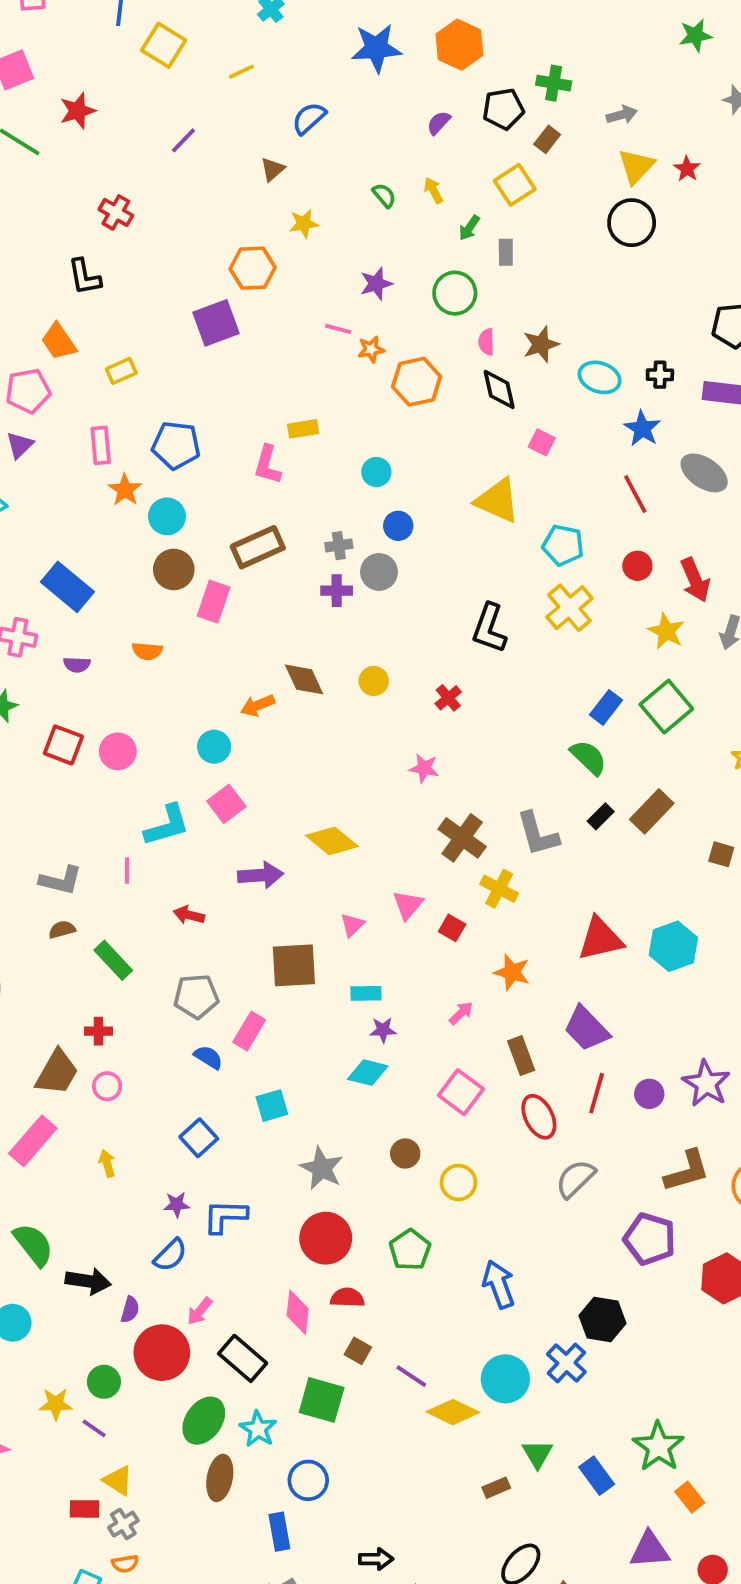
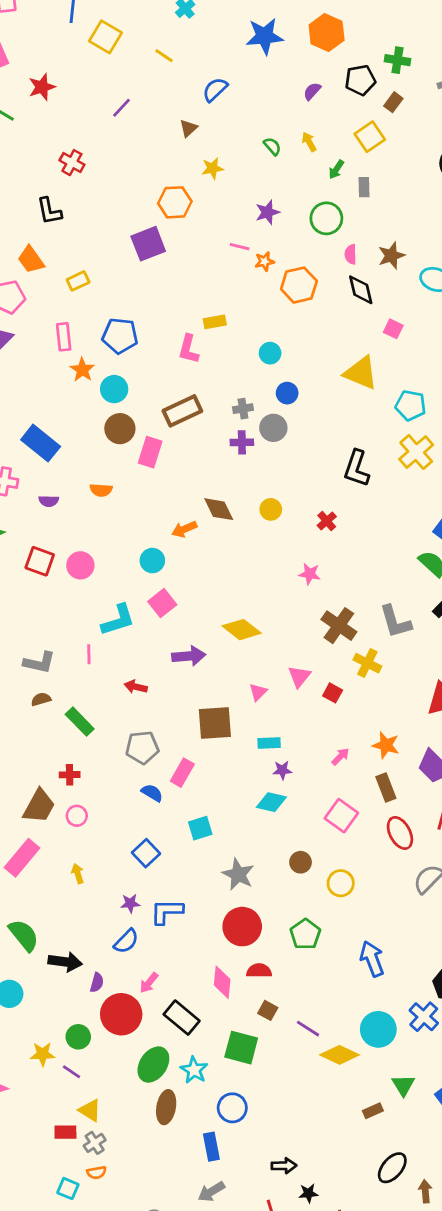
yellow line: (241, 72) -> (164, 56), turned 60
orange star: (512, 972) -> (386, 745), moved

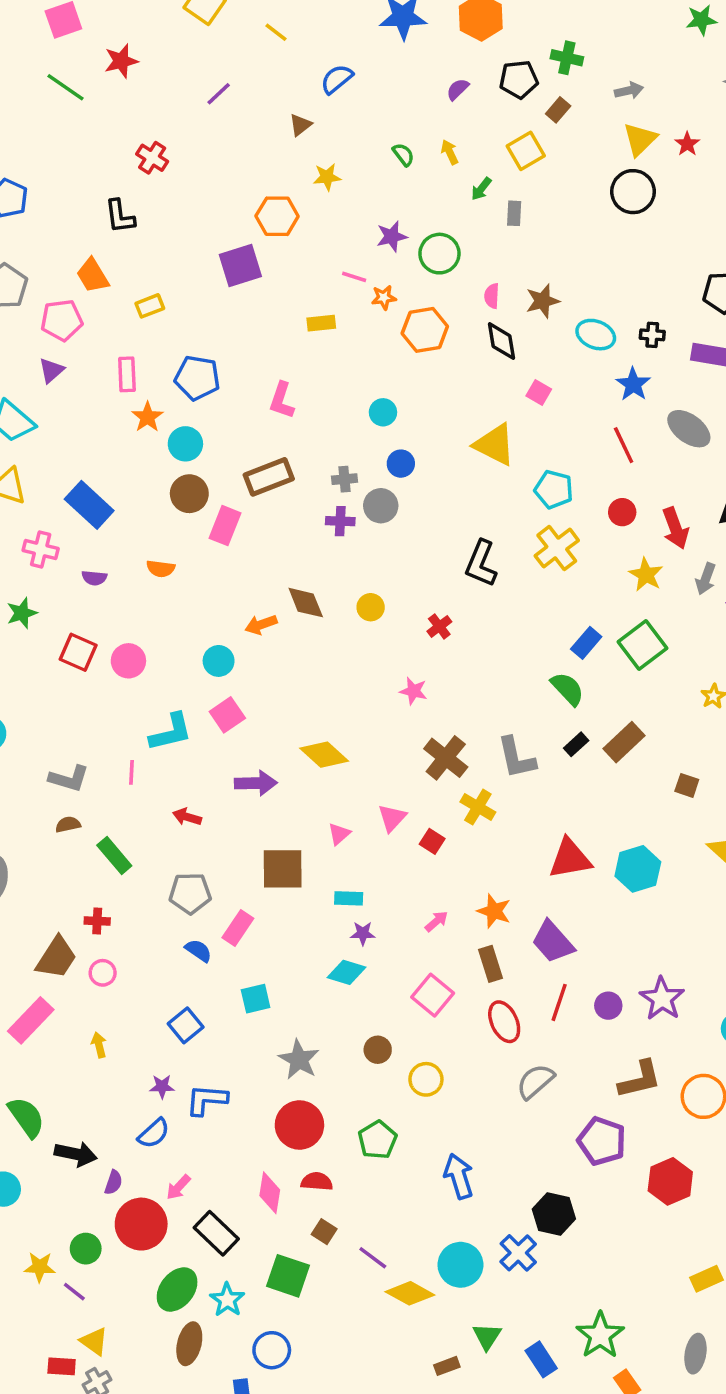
green circle: (326, 218) -> (439, 254), moved
yellow rectangle: (215, 322) -> (321, 323), moved

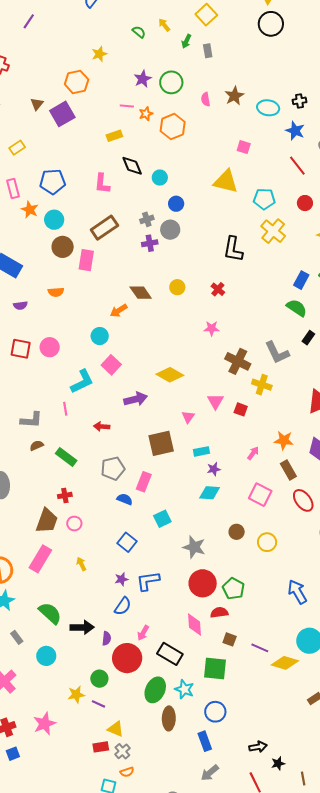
brown triangle: (300, 125) -> (37, 104), moved
black diamond: (501, 341) -> (132, 166), moved
green pentagon: (378, 1140) -> (233, 589), moved

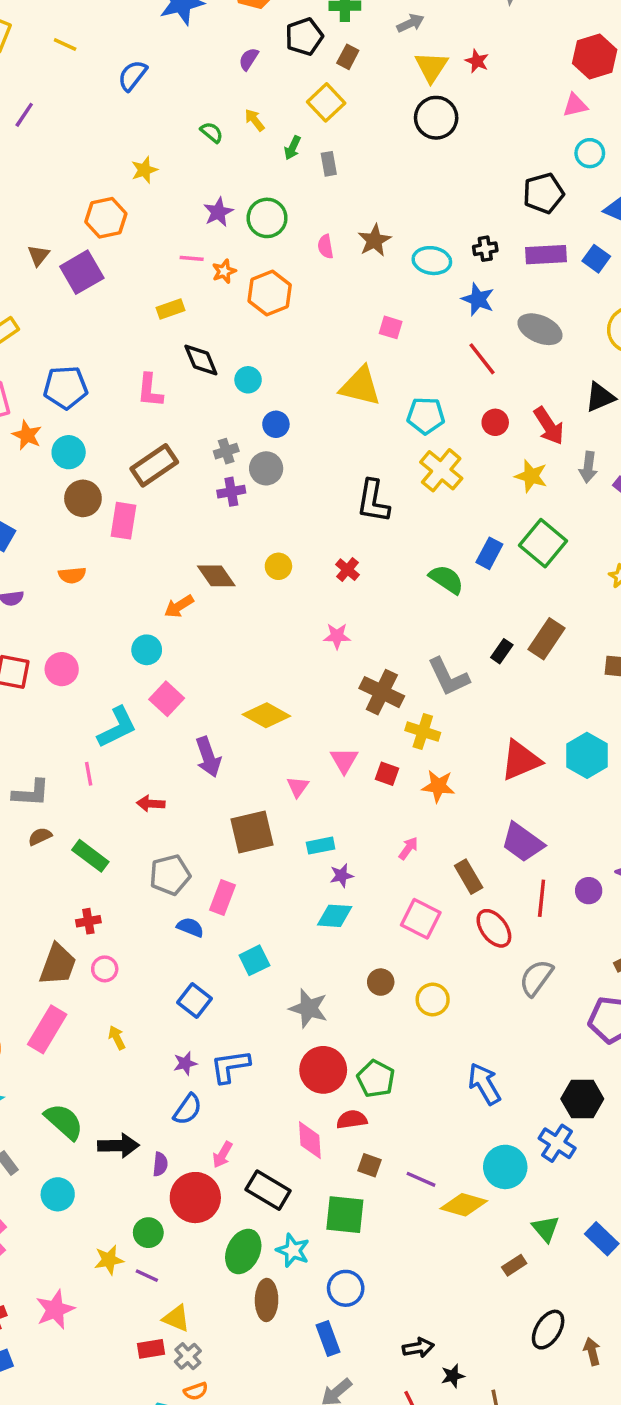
green semicircle: (297, 308) -> (446, 579), moved
purple arrow: (136, 399) -> (208, 757), turned 85
orange star: (284, 440) -> (438, 786), moved

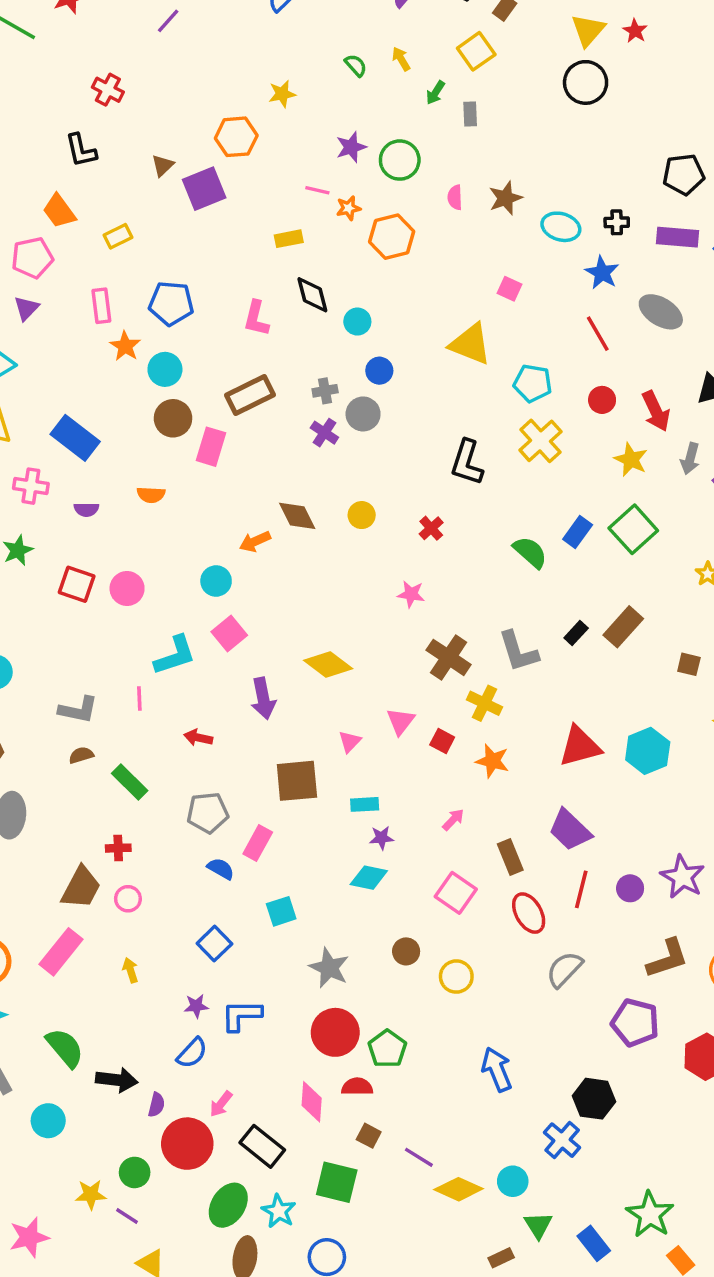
purple cross: (231, 492) -> (324, 433), turned 36
cyan circle: (505, 1167) -> (513, 1181), moved, size x0.7

